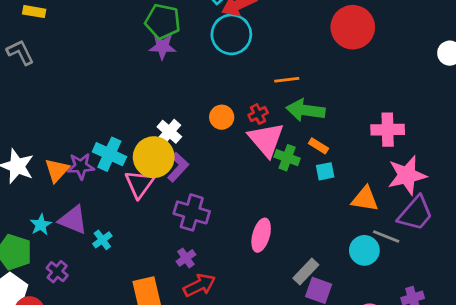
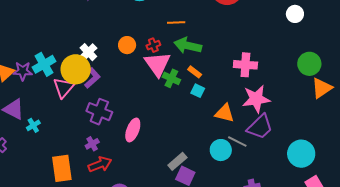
cyan cross: (109, 154) -> (44, 64), turned 30
cyan square: (325, 171) -> (198, 91), turned 32
pink ellipse: (261, 235) -> (133, 130), moved

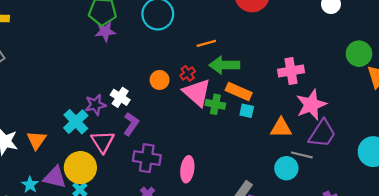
yellow circle: (76, 69) -> (80, 168), moved
purple star: (23, 71) -> (95, 105), moved
orange rectangle: (195, 72) -> (239, 92), size x1.6

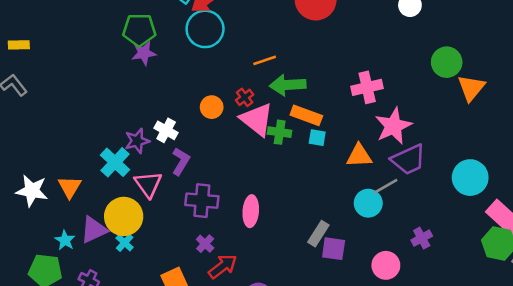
purple trapezoid: (322, 134) -> (408, 160), turned 36
gray line: (302, 155) -> (386, 186), turned -40
purple triangle: (55, 177) -> (94, 230), turned -35

